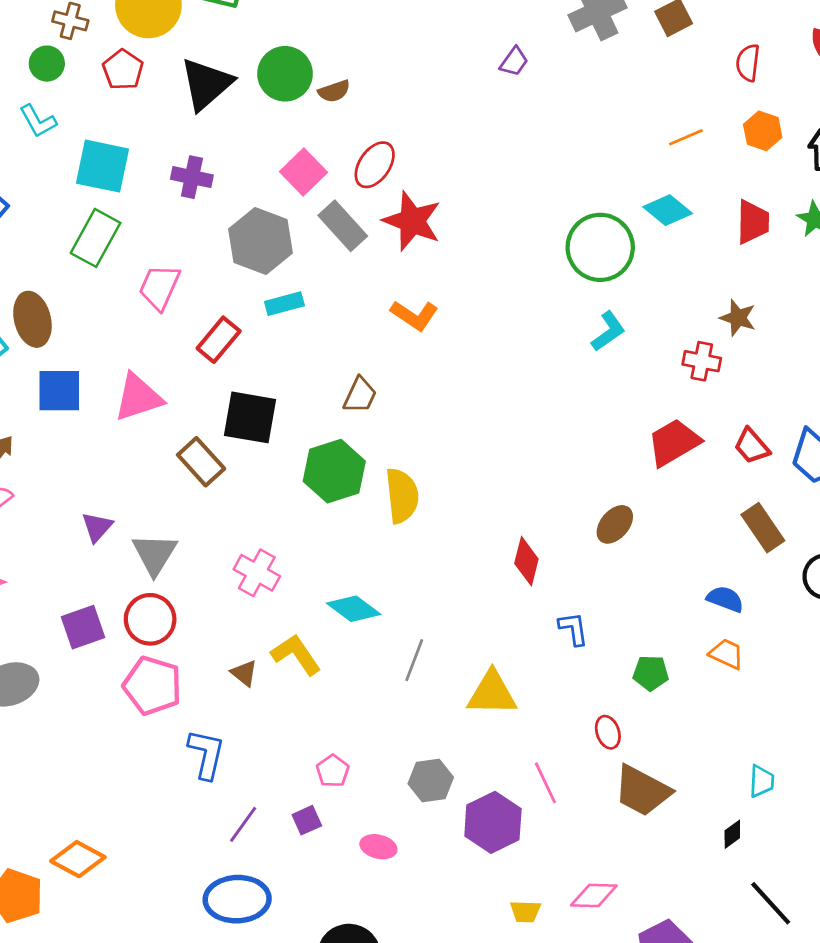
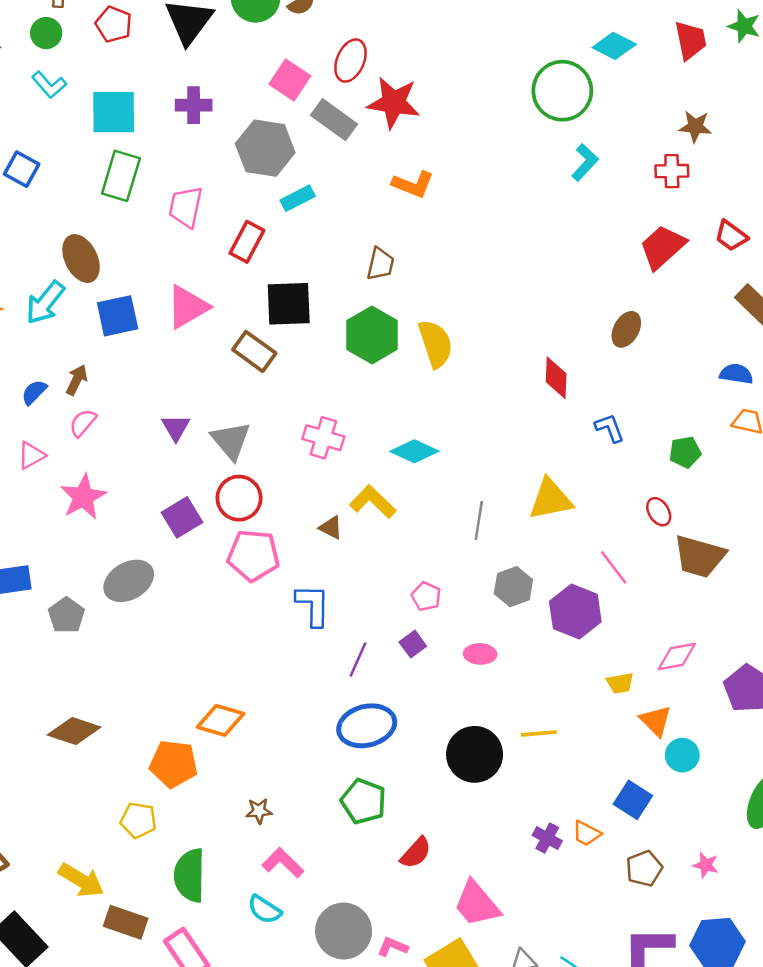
gray line: (414, 660) -> (479, 521), moved

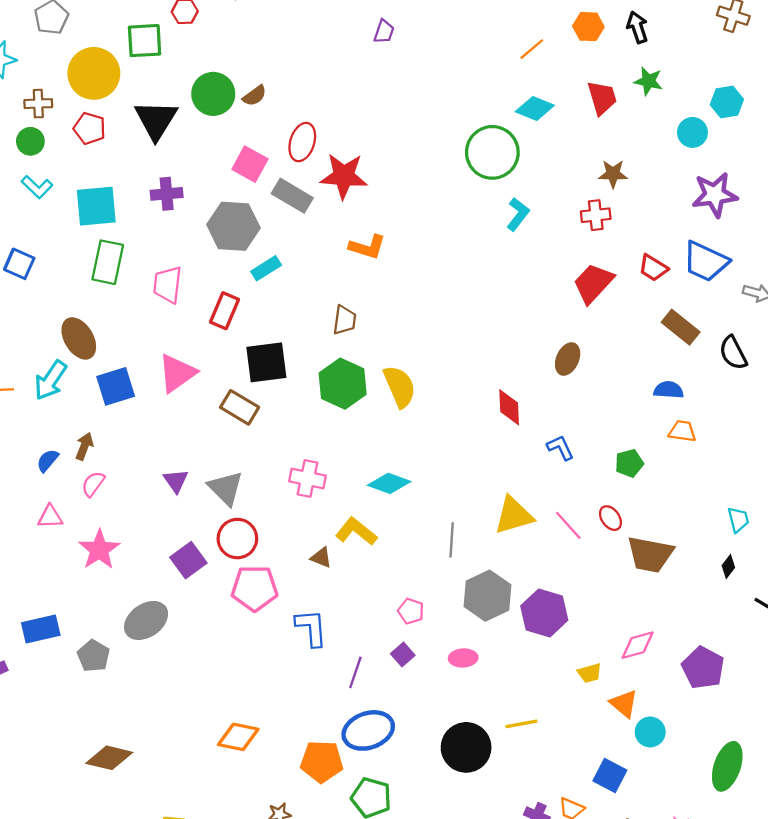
pink triangle: (31, 455) -> (50, 517), turned 32
pink line: (614, 567) -> (568, 525), moved
gray hexagon: (513, 587) -> (487, 596), size x1.4
orange pentagon: (174, 764) -> (322, 762), moved

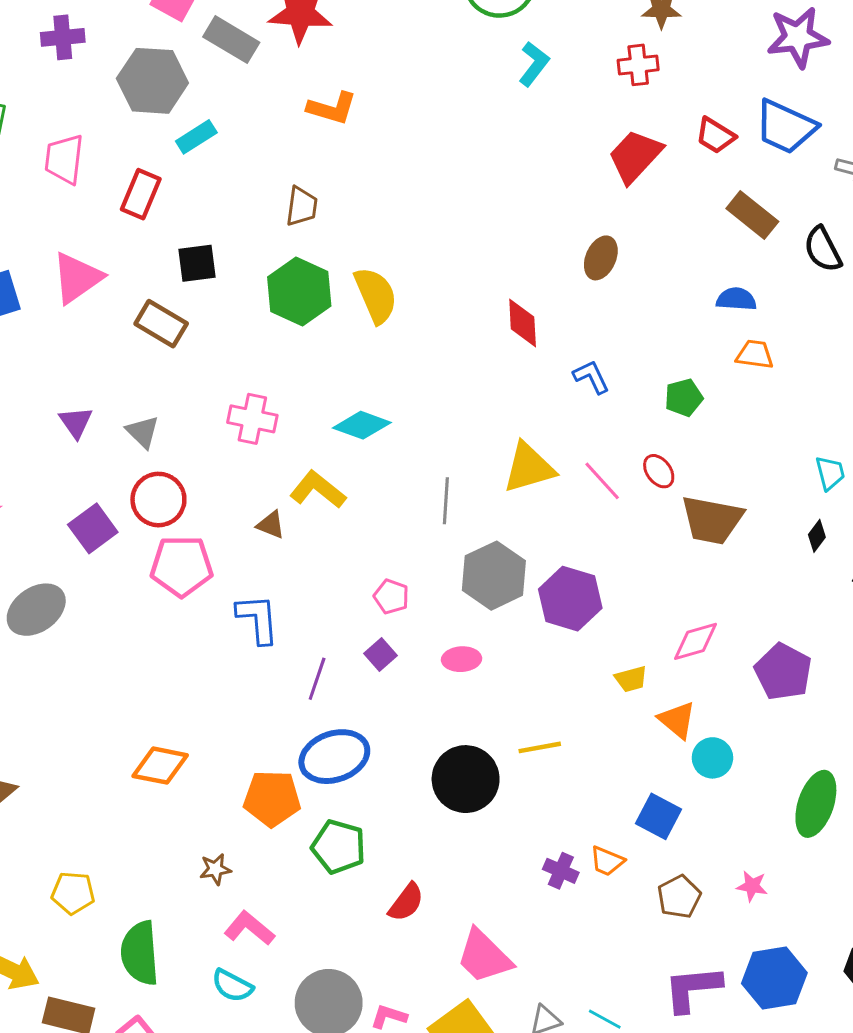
black square: (266, 362) -> (197, 263), size x0.7
gray triangle: (226, 488) -> (143, 432), size x0.7

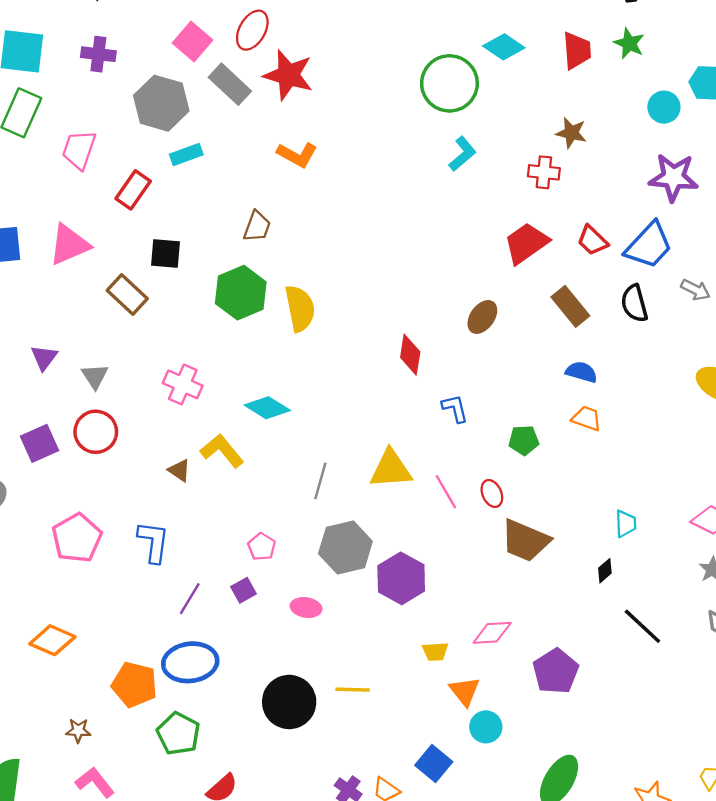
blue trapezoid: (786, 127) -> (649, 245), turned -84
brown rectangle: (752, 215) -> (570, 306), moved
black semicircle: (823, 249) -> (634, 303), moved
pink pentagon: (182, 566) -> (77, 538), moved, turned 30

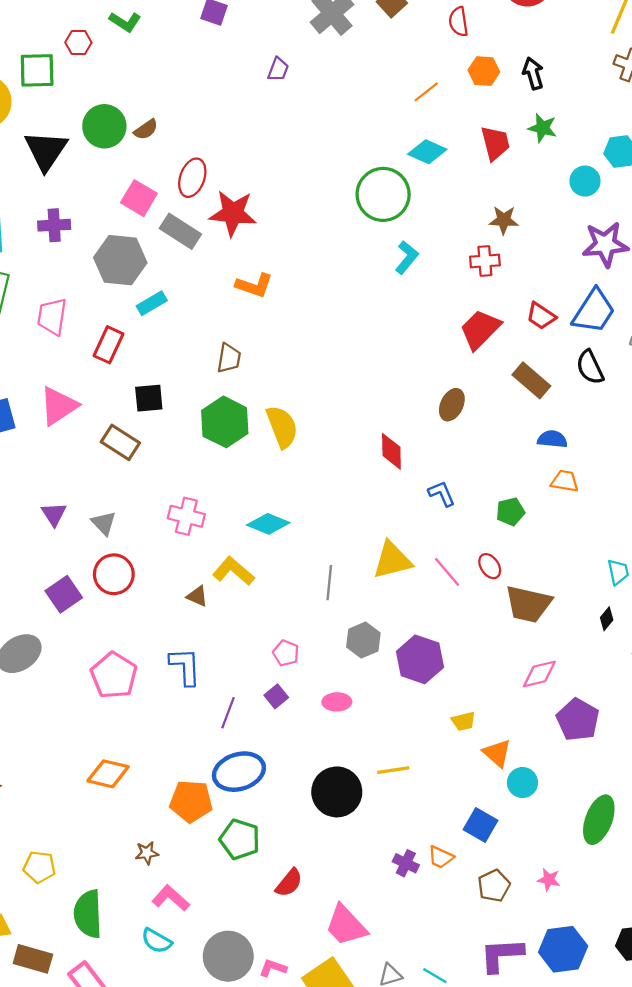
gray hexagon: (345, 548) -> (363, 640), size x0.7
pink diamond: (492, 633) -> (539, 674), moved

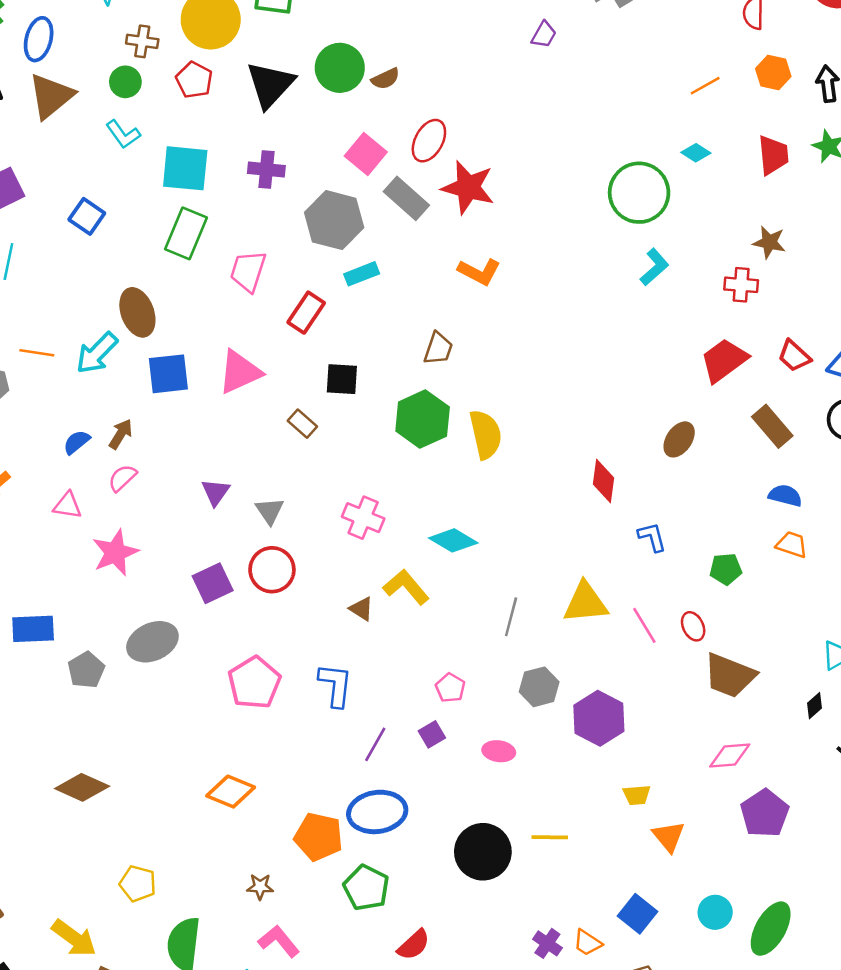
cyan diamond: (427, 152) -> (696, 153), size x0.7
brown rectangle: (120, 442) -> (302, 424), size x0.7
cyan circle: (522, 783) -> (715, 912), moved

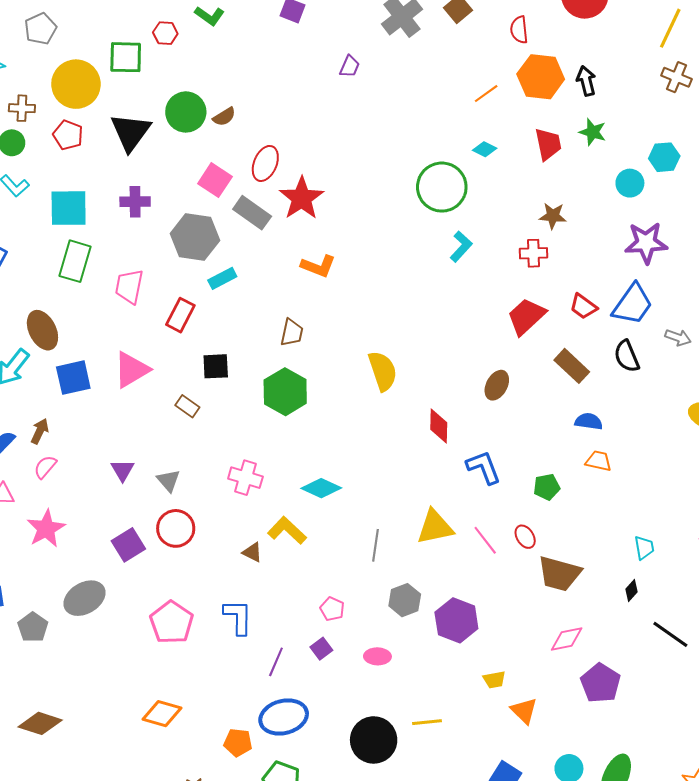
orange hexagon: (773, 73) -> (541, 77), size x1.6
red star: (468, 187) -> (302, 198), turned 30
yellow semicircle: (486, 434) -> (383, 371), moved
blue L-shape: (652, 537) -> (484, 467), size x1.4
orange pentagon: (319, 837) -> (238, 743), size x0.7

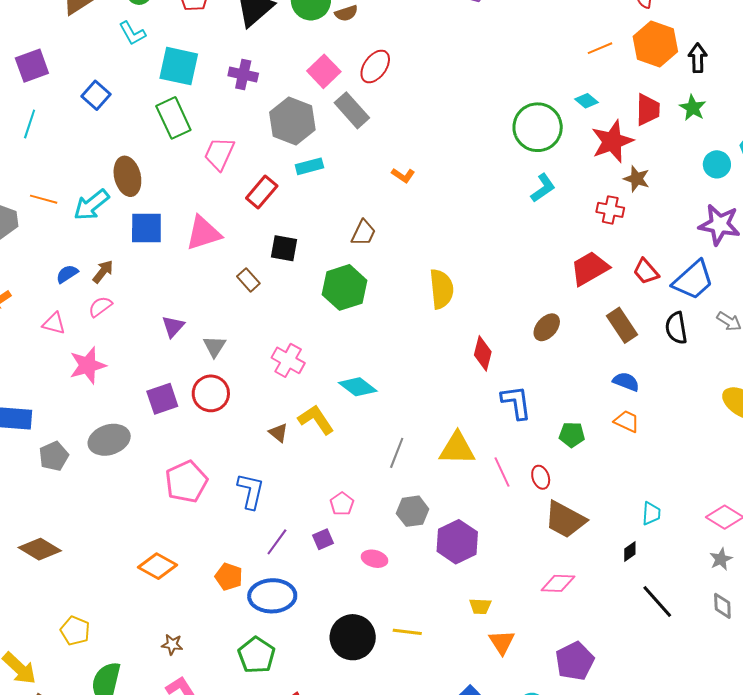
red star: (302, 198) -> (612, 141), moved
green rectangle: (75, 261) -> (173, 118), turned -54
orange L-shape: (318, 266) -> (403, 175), size x0.7
purple pentagon: (600, 683) -> (575, 661), moved
orange pentagon: (238, 743) -> (229, 577), moved

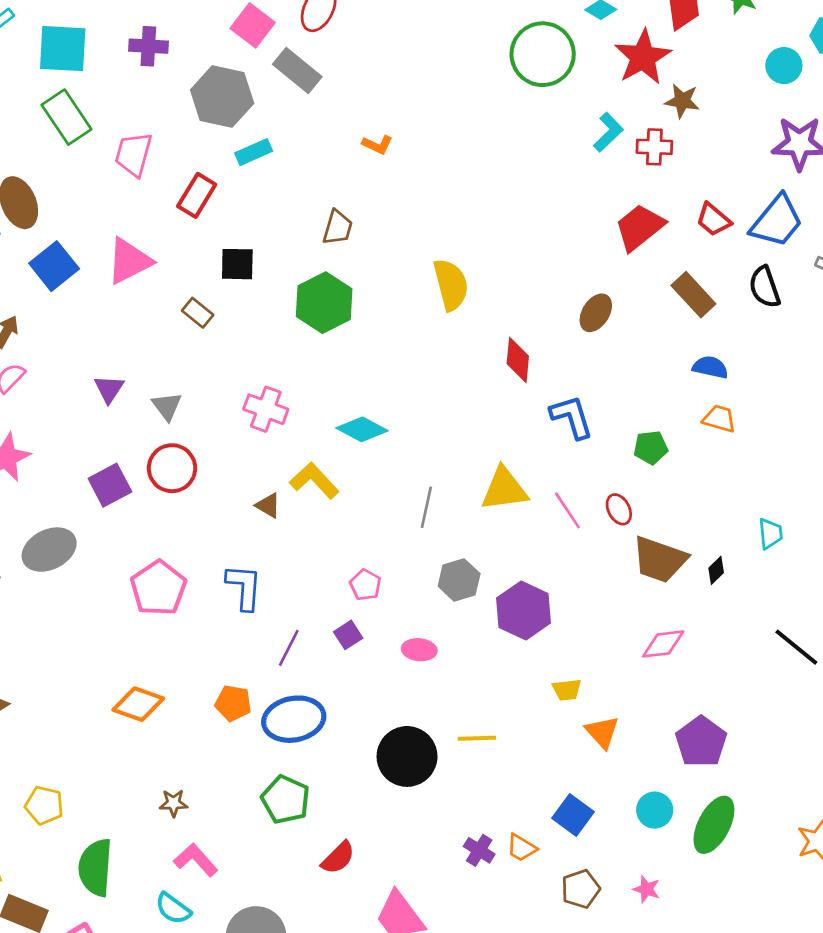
cyan L-shape: (543, 188) -> (608, 132), moved
blue square: (146, 228) -> (54, 266), turned -30
black diamond: (630, 551) -> (716, 570), moved

